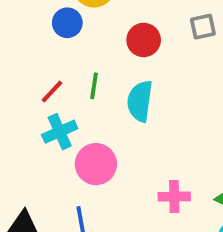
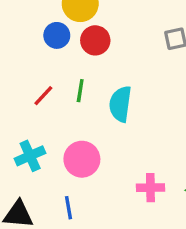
red circle: (144, 40) -> (95, 40), moved
cyan cross: (60, 132) -> (30, 156), moved

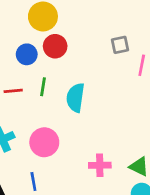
blue circle: (57, 35) -> (27, 54), moved
red line: (43, 96) -> (13, 91), turned 42

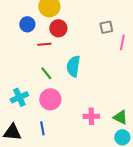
blue circle: (27, 54) -> (27, 24), moved
green line: (43, 87) -> (46, 73), moved, turned -48
red line: (13, 91) -> (44, 44), moved

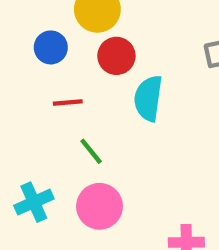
red line: (44, 44) -> (68, 103), moved
cyan semicircle: (73, 66) -> (148, 98), moved

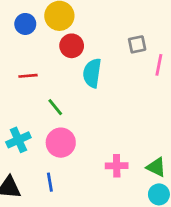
blue circle: (51, 47) -> (25, 24), moved
red line: (68, 103) -> (28, 76), moved

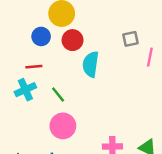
blue circle: (25, 24) -> (41, 36), moved
cyan cross: (18, 140) -> (25, 90), moved

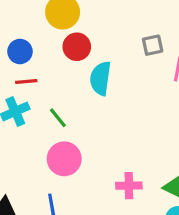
blue circle: (41, 36) -> (20, 52), moved

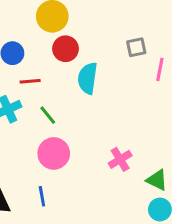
red line: (26, 81) -> (30, 81), moved
pink cross: (129, 186) -> (120, 159), moved, turned -30

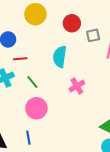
red circle: (66, 49) -> (72, 23), moved
pink cross: (120, 159) -> (77, 86), moved

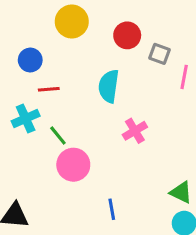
gray square: (93, 35) -> (160, 54), turned 32
green line: (32, 82) -> (58, 135), moved
blue line: (28, 138) -> (112, 209), moved

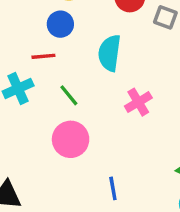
blue circle: (30, 60) -> (60, 24), moved
green line: (58, 135) -> (69, 95), moved

